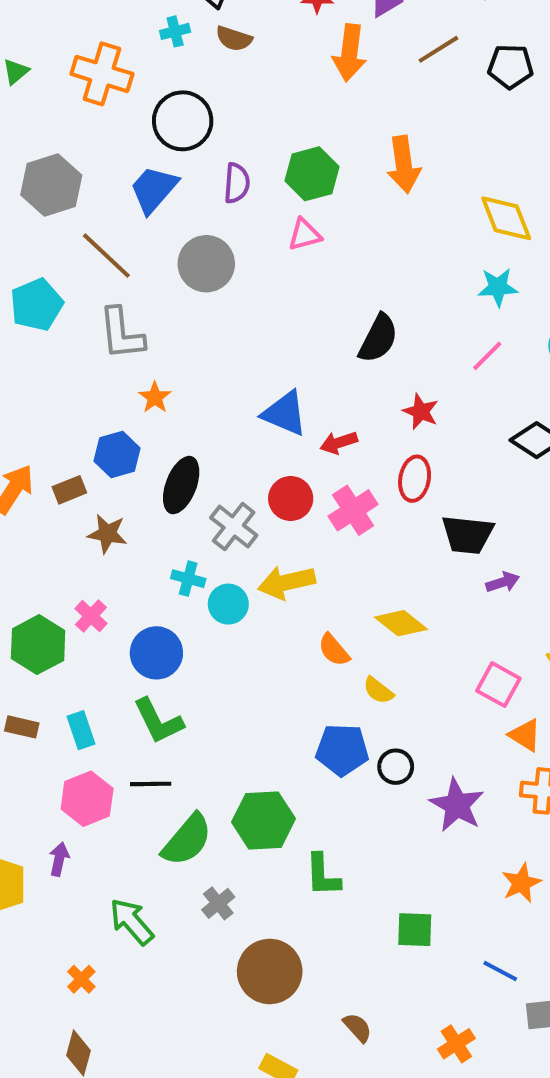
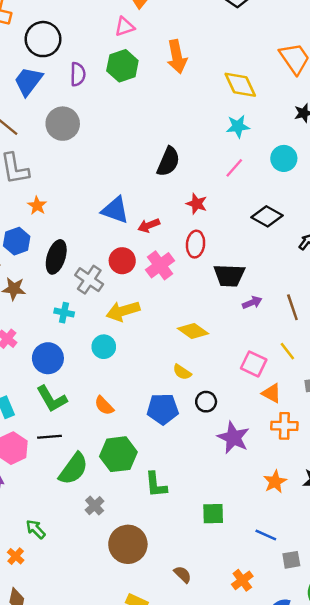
pink triangle: (305, 235) -> (125, 27), moved
cyan circle: (228, 604) -> (104, 347), moved
orange semicircle: (334, 650) -> (104, 406), moved
black circle: (396, 767) -> (206, 402), moved
green arrow: (132, 922) -> (36, 529), moved, size x0.7

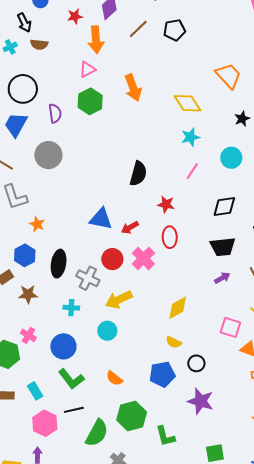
black diamond: (267, 216) -> (224, 206), turned -30
black trapezoid: (229, 275) -> (223, 247), moved
yellow diamond: (193, 331) -> (178, 308), turned -55
purple star: (233, 438) -> (201, 401), moved

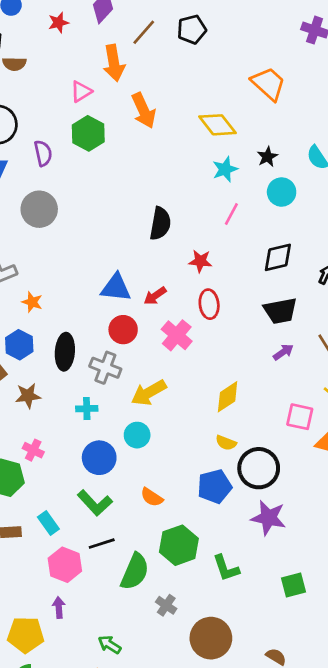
orange arrow: (96, 40) -> (114, 63), moved
black star: (242, 119) -> (267, 157), moved
red circle: (112, 259) -> (123, 330), moved
blue circle: (63, 346) -> (99, 458), moved
black circle: (196, 363) -> (259, 468), size x1.8

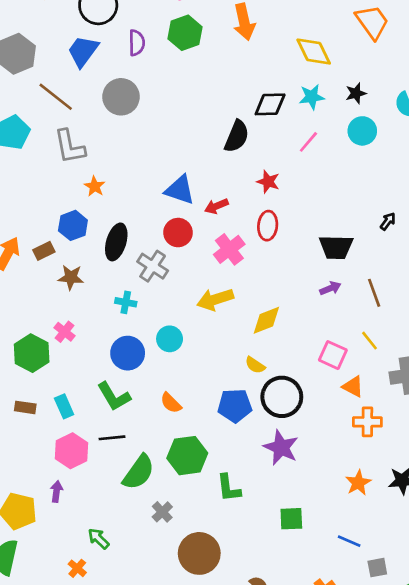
black diamond: (278, 257) -> (270, 104), moved
yellow arrow: (149, 393) -> (215, 299), moved

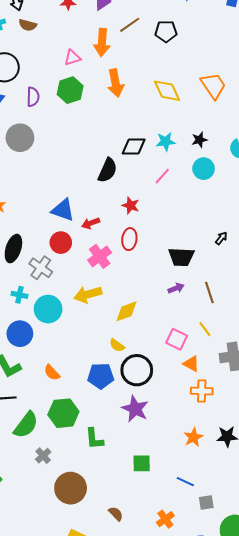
yellow diamond: (314, 52) -> (167, 91), moved
cyan circle: (170, 339) -> (48, 309), moved, size x1.4

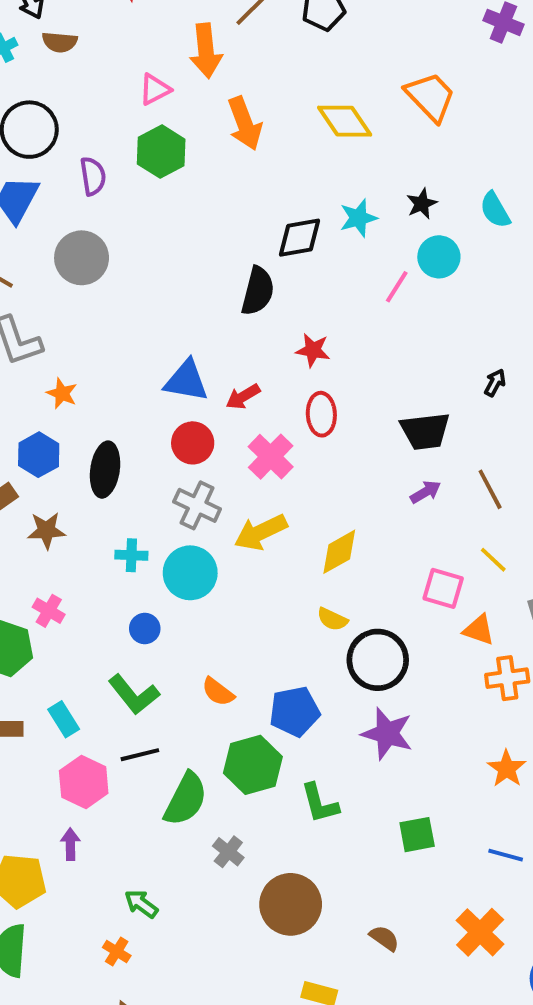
pink line: (162, 176) -> (397, 287), moved
gray cross: (41, 268) -> (197, 505), moved
blue circle: (20, 334) -> (145, 629), size x0.6
blue pentagon: (101, 376) -> (295, 711), moved
orange cross: (165, 519) -> (480, 932), size x1.4

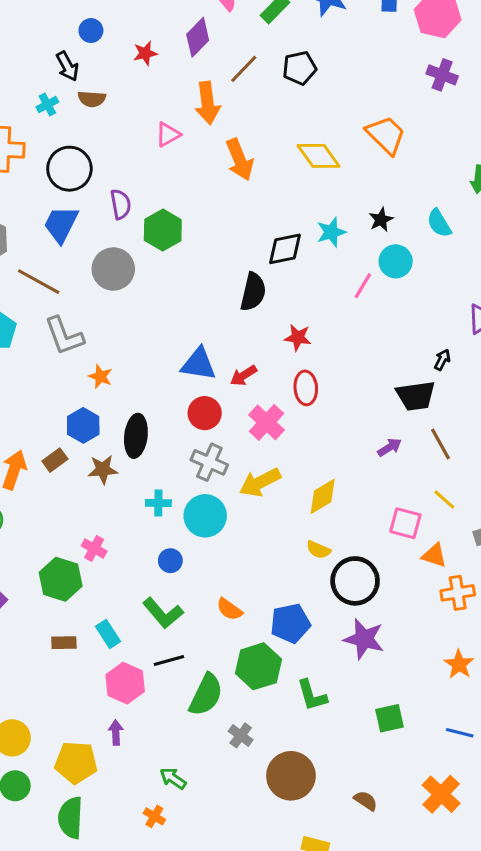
green hexagon: (161, 152) -> (163, 230), moved
black trapezoid: (425, 431) -> (416, 396), moved
brown star: (46, 530) -> (103, 470), moved

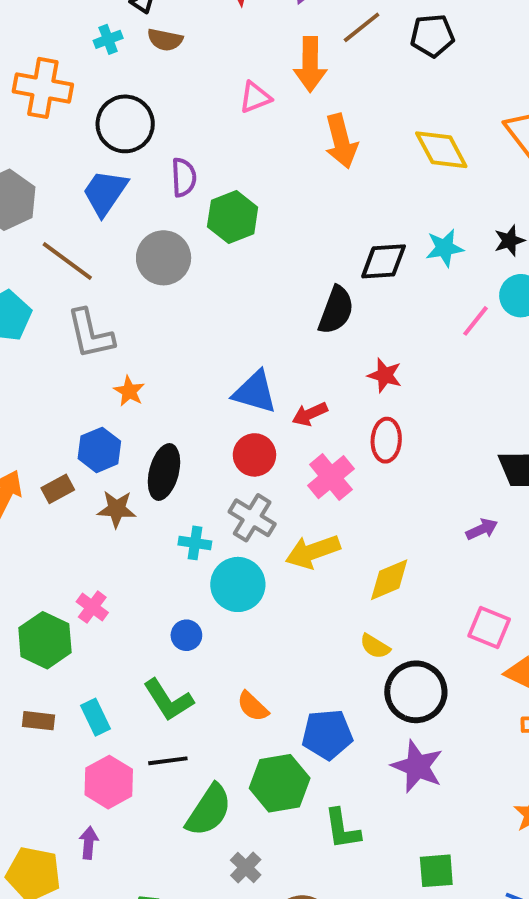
cyan cross: (158, 503) -> (195, 543), moved

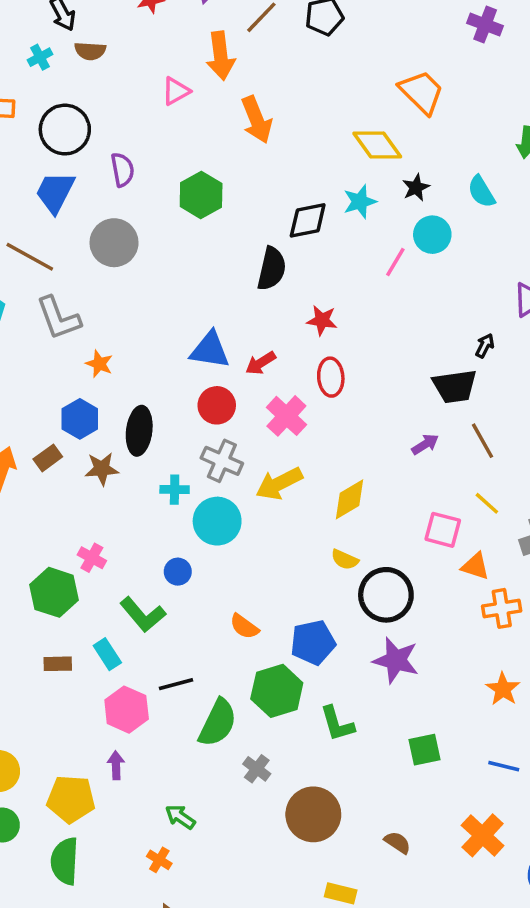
yellow diamond: (441, 150) -> (377, 145), moved
green hexagon: (233, 217) -> (201, 195), moved
green L-shape: (168, 700) -> (143, 615), moved

